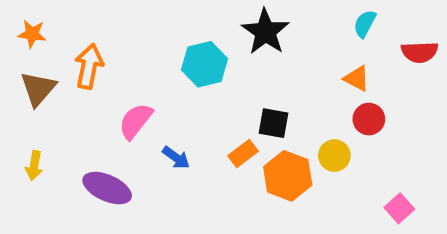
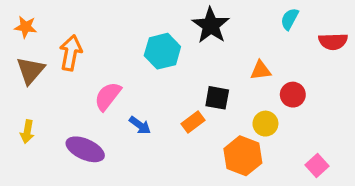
orange triangle: (357, 78) -> (261, 70), moved, turned -35
orange hexagon: (288, 176) -> (243, 156), moved

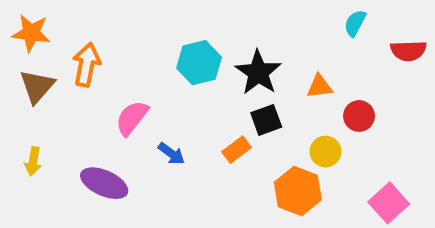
black star: (211, 25) -> (258, 73), moved
orange star: (26, 27) -> (31, 33), size x1.4
black square: (217, 98) -> (266, 120), turned -30
pink square: (317, 165) -> (389, 203), size x1.4

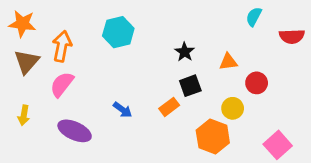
cyan hexagon: (199, 63) -> (118, 32), moved
black star: (258, 73) -> (185, 52), size x0.6
pink semicircle: (132, 118) -> (62, 84), moved

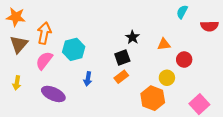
cyan hexagon: (118, 32) -> (74, 49), moved
black square: (190, 86) -> (122, 57), moved
blue arrow: (123, 110) -> (88, 79), turned 64

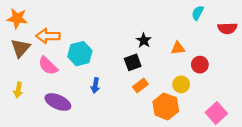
orange arrow: (44, 33) -> (48, 36), turned -100
pink semicircle: (44, 61) -> (48, 66), turned -84
orange rectangle: (121, 77) -> (140, 86), moved

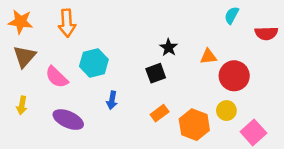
orange arrow: (48, 36) -> (67, 23), moved, turned -95
red circle: (200, 65) -> (234, 76), size x1.5
yellow circle: (181, 84) -> (226, 111), moved
orange rectangle: (140, 86) -> (160, 113), moved

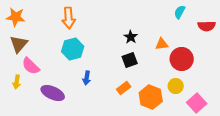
orange arrow: (67, 23) -> (69, 18), moved
black square: (156, 73) -> (130, 60), moved
pink semicircle: (57, 77) -> (31, 66), moved

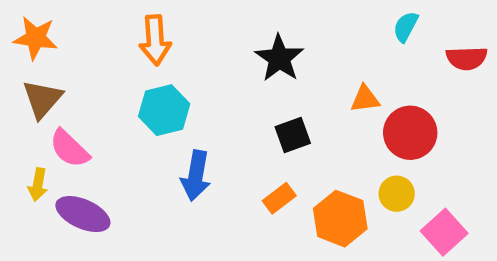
black star: (131, 37) -> (279, 58), moved, size x1.5
blue arrow: (87, 78) -> (196, 176), size x1.5
purple ellipse: (53, 93) -> (83, 214), moved

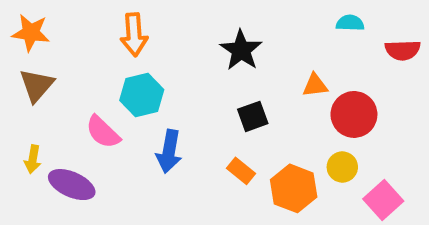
cyan semicircle: (406, 27) -> (350, 23), turned 64
pink semicircle: (69, 149) -> (103, 132), moved
orange rectangle: (279, 198) -> (241, 171), turned 76

